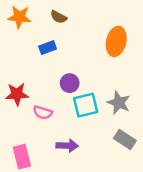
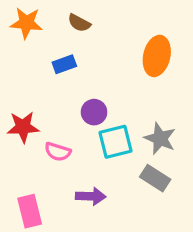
gray rectangle: (125, 139) -> (155, 178), moved

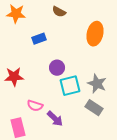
brown semicircle: (79, 23) -> (59, 12), moved
pink semicircle: (58, 152) -> (35, 106), moved
purple arrow: (91, 196) -> (55, 119), turned 42

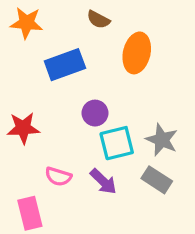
orange ellipse: (95, 34) -> (137, 53), moved
blue rectangle: (39, 39) -> (65, 65), size x1.6
purple arrow: (55, 119) -> (103, 181), moved

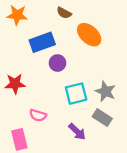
orange ellipse: (137, 53) -> (89, 35), turned -60
purple circle: (95, 113) -> (58, 63), moved
purple arrow: (103, 181) -> (77, 132), moved

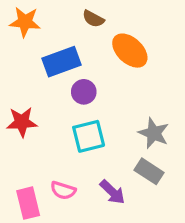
cyan square: (76, 94) -> (89, 136), moved
pink semicircle: (38, 115) -> (63, 190), moved

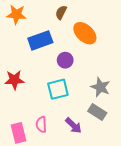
brown semicircle: (93, 19) -> (61, 12), turned 88
purple circle: (84, 92) -> (65, 60), moved
pink semicircle: (63, 190) -> (41, 124), turned 70

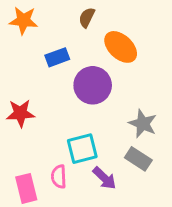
blue rectangle: (40, 40) -> (57, 57), size x0.7
purple circle: (65, 60) -> (93, 85), size x1.6
cyan square: (58, 89) -> (82, 149), moved

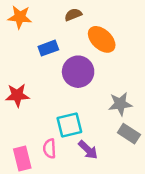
brown semicircle: (87, 17) -> (73, 15), turned 42
gray star: (143, 124) -> (120, 104), turned -30
gray rectangle: (138, 159) -> (129, 134), moved

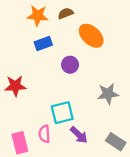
orange star: (20, 17) -> (38, 16), moved
purple circle: (78, 72) -> (70, 65), size x0.6
gray rectangle: (129, 134) -> (116, 142), moved

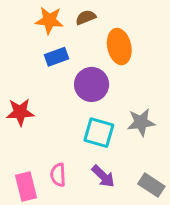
orange ellipse: (91, 36) -> (119, 47), turned 35
purple circle: (70, 65) -> (92, 84), size x1.5
cyan square: (62, 113) -> (99, 133), moved, turned 30

